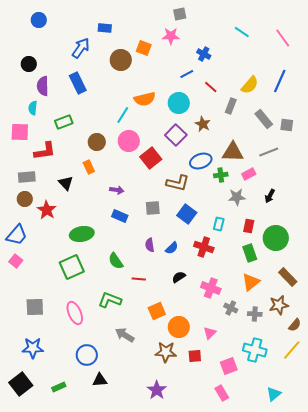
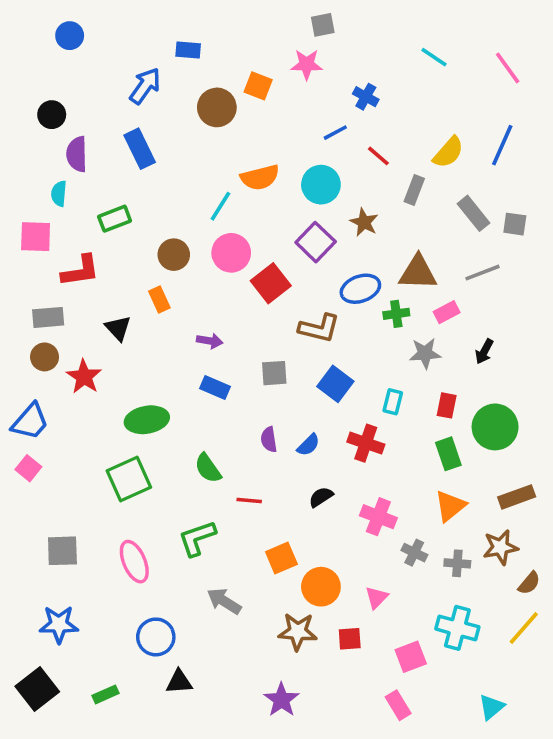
brown rectangle: (288, 277) -> (517, 497), turned -66
green L-shape: (110, 300) -> (197, 538), turned -40

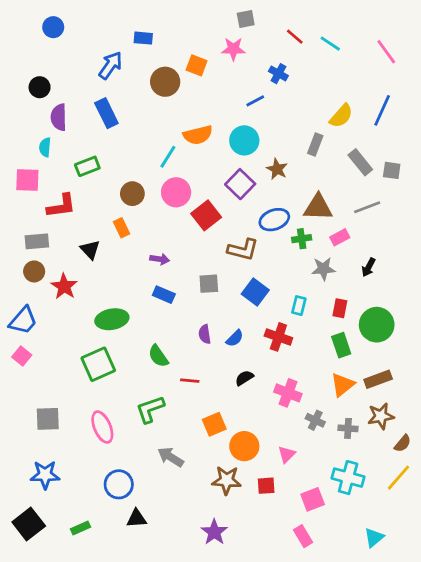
red line: (378, 156) -> (295, 37), moved
brown rectangle: (517, 497) -> (378, 379), moved

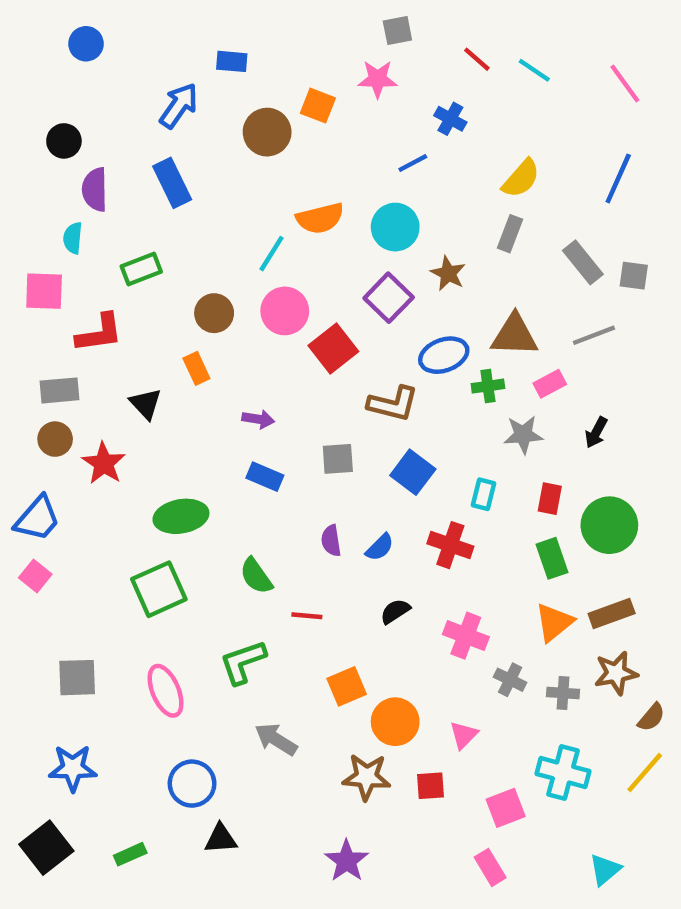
yellow semicircle: (341, 116) -> (521, 178), moved

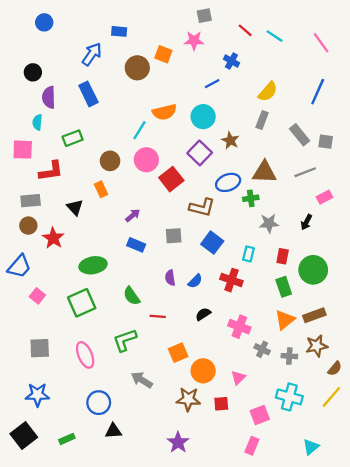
pink rectangle: (550, 384) -> (325, 197), moved
purple arrow: (258, 419) -> (133, 215), turned -49
pink square: (35, 576) -> (37, 296), moved
pink rectangle: (490, 867) -> (252, 446), turned 54

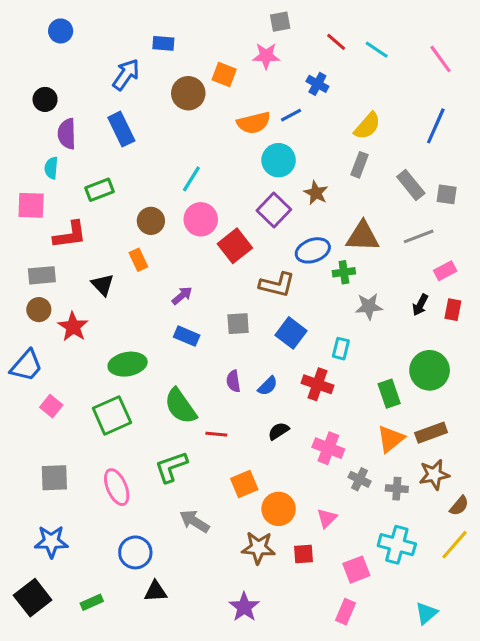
orange semicircle: (165, 112) -> (254, 123), moved
red rectangle: (283, 256) -> (453, 310), moved
green semicircle: (132, 296) -> (180, 406), size x1.4

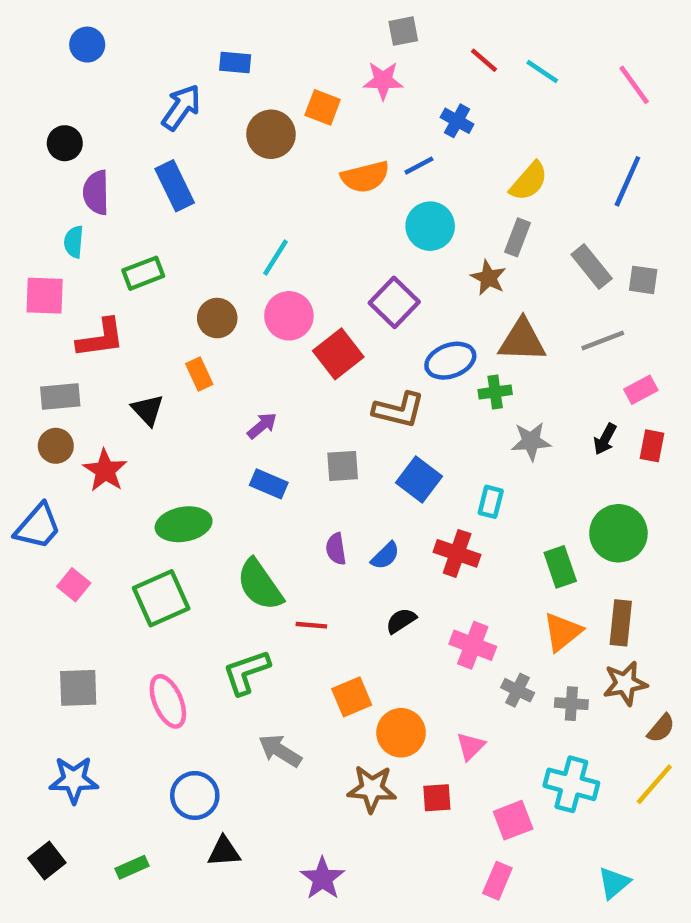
cyan circle: (279, 160) -> (430, 226), moved
brown star: (316, 193) -> (488, 278), moved
brown rectangle: (431, 433) -> (621, 623), turned -64
black square: (33, 598) -> (47, 861), size x0.7
purple star: (244, 607) -> (323, 878), moved

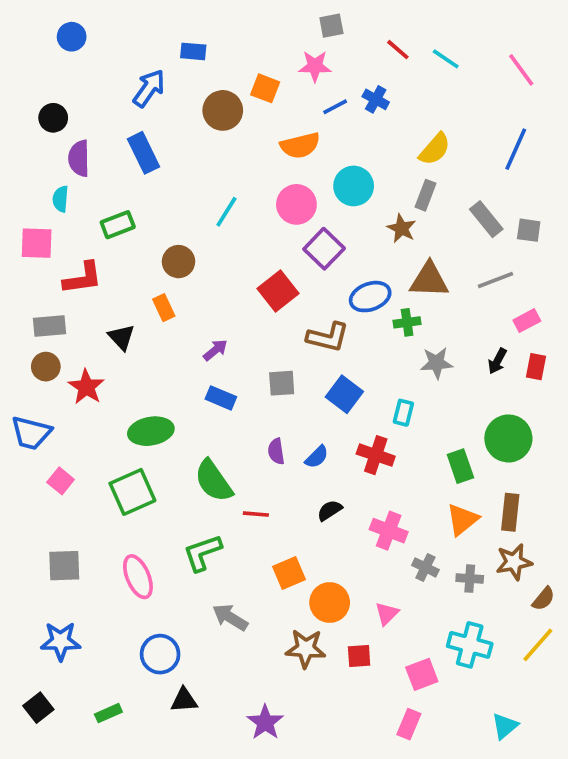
blue line: (419, 166) -> (335, 107), moved
pink circle: (289, 316) -> (296, 204), moved
blue trapezoid: (38, 527) -> (31, 433), turned 63

